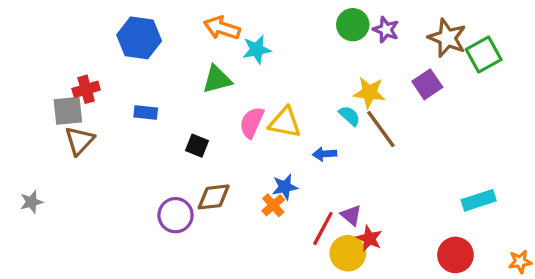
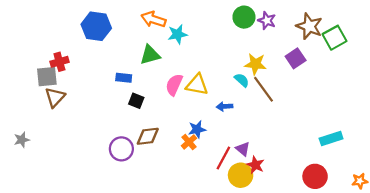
blue rectangle: (146, 112) -> (124, 78), moved

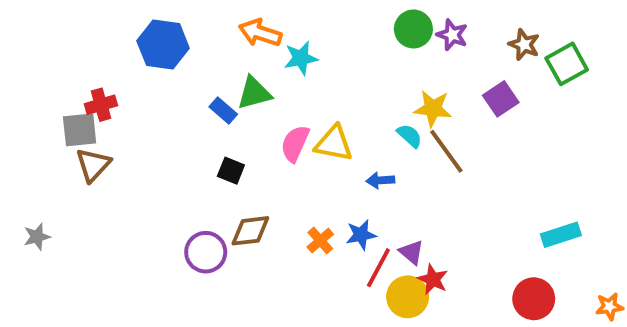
brown star: (309, 26) -> (524, 45), size x0.7
blue rectangle: (124, 78) -> (223, 110), moved, turned 35
blue star: (197, 129) -> (361, 235), moved

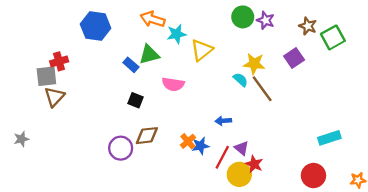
pink semicircle: (295, 143) -> (173, 84), turned -105
yellow triangle: (334, 143) -> (202, 50), moved, turned -50
blue arrow: (380, 180) -> (223, 121), moved
blue star: (361, 235) -> (201, 146), moved

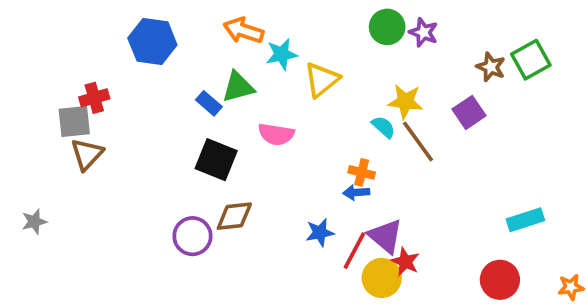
brown star: (308, 26) -> (491, 67), moved
purple square: (294, 58) -> (469, 112), moved
black square: (135, 100) -> (216, 160), size x1.6
orange cross: (188, 141) -> (362, 172), moved, turned -35
purple triangle: (242, 148) -> (385, 236), size x1.5

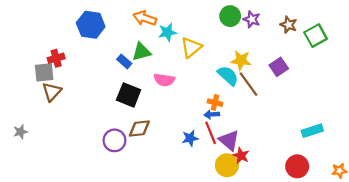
brown star: (491, 67) -> (289, 25), moved
cyan semicircle: (383, 127) -> (228, 76), size x1.5
red line: (354, 251) -> (211, 133), moved, turned -50

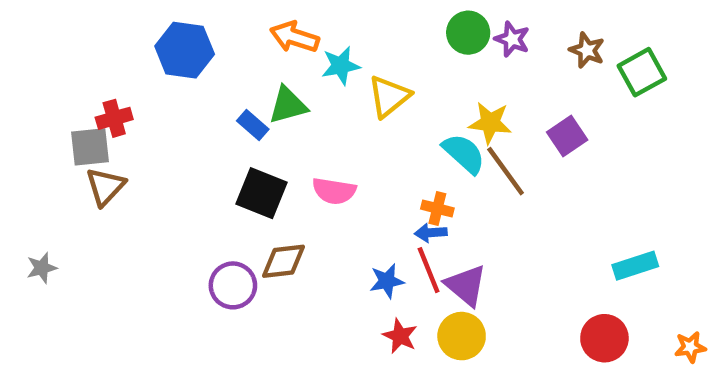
pink semicircle: (164, 80) -> (334, 191), moved
red star: (241, 156) -> (400, 336), moved

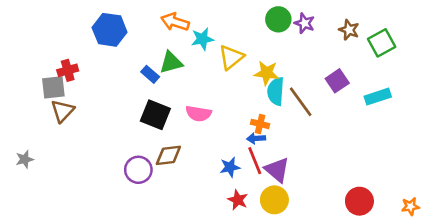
yellow star: (490, 123) -> (267, 73), moved
cyan semicircle: (464, 154) -> (276, 91), turned -128
cyan rectangle: (635, 266) -> (378, 97), moved

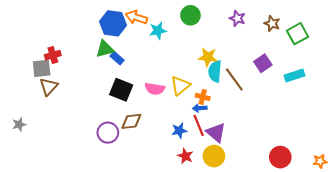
green circle: (278, 19) -> (190, 15), moved
blue hexagon: (110, 30) -> (113, 23), moved
yellow triangle: (231, 57) -> (180, 86), moved
green triangle: (171, 63) -> (105, 49), moved

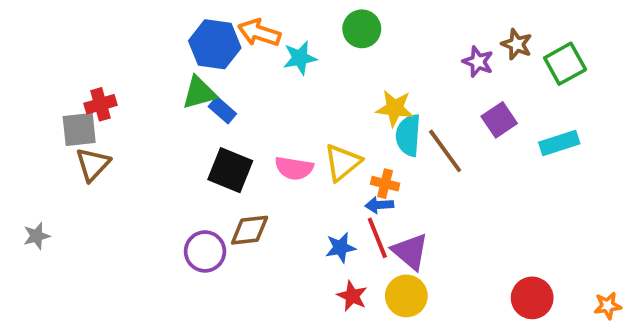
purple star: (237, 18) -> (478, 62), moved

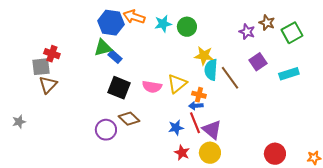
green circle: (362, 29) -> (187, 27), moved
cyan star: (300, 58) -> (163, 24), moved
red cross: (100, 104) -> (52, 54), turned 35
brown diamond: (250, 230) -> (129, 119), turned 50

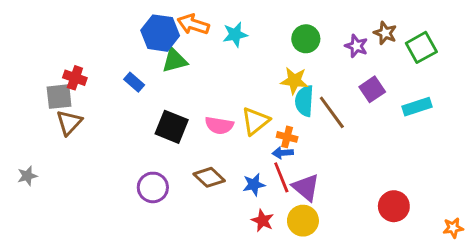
green circle: (187, 27) -> (306, 39), moved
green triangle: (103, 48) -> (175, 60), moved
blue rectangle: (115, 57) -> (134, 82), moved
brown diamond: (129, 119) -> (209, 177), moved
red circle: (275, 154) -> (394, 206), moved

